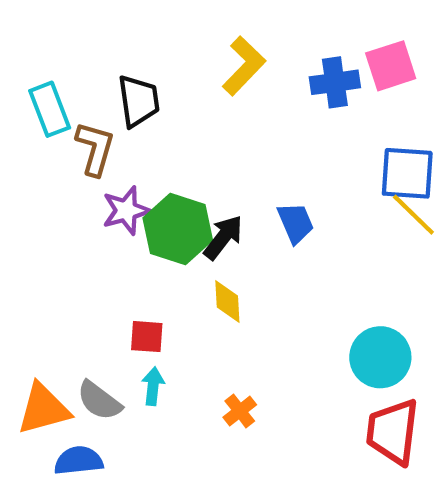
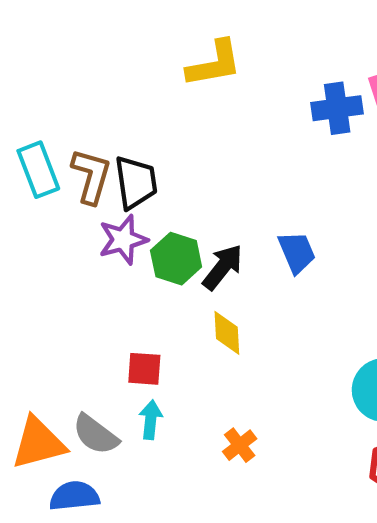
yellow L-shape: (244, 66) -> (214, 64), moved, turned 36
black trapezoid: (139, 101) -> (136, 182), moved
cyan rectangle: (50, 109) -> (38, 170), moved
green hexagon: (178, 229) -> (176, 259), size x0.7

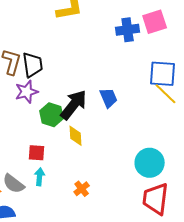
green hexagon: (176, 259) -> (52, 115), moved
black arrow: (223, 267) -> (74, 105), size x1.4

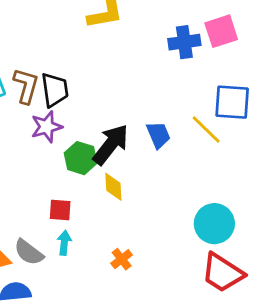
yellow line: (166, 94) -> (206, 129), moved
red trapezoid: (156, 199) -> (223, 273), turned -64

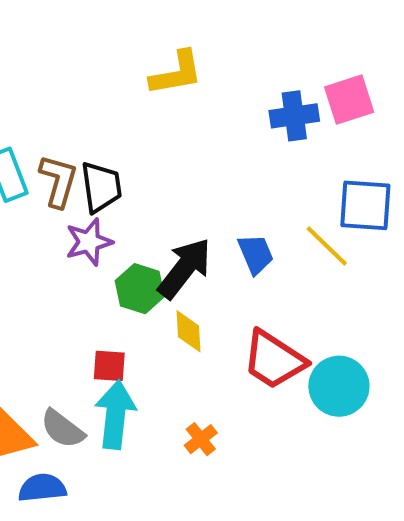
cyan arrow: (64, 243) -> (115, 415), size x1.8
red trapezoid: (223, 273) -> (274, 360), moved

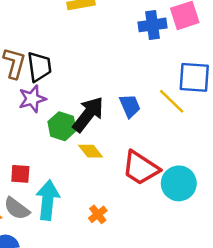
yellow diamond: (189, 331) -> (91, 151), turned -35
red square: (109, 366) -> (20, 174), moved

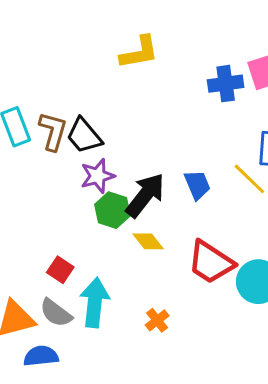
black trapezoid: (39, 67) -> (84, 136), turned 148
purple star: (32, 99) -> (98, 176), moved
red square: (20, 174) -> (60, 270), turned 30

